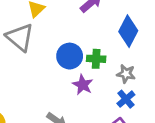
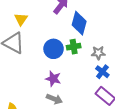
blue diamond: (128, 31) -> (79, 23), moved
purple star: (83, 85) -> (53, 79), moved

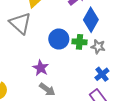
gray star: (98, 53) -> (98, 47), moved
purple star: (53, 79) -> (41, 68), moved

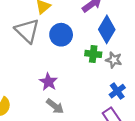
blue circle: (59, 39) -> (61, 35), moved

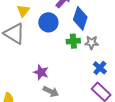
blue circle: (61, 35) -> (48, 22), moved

